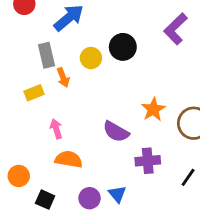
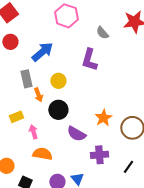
purple L-shape: (176, 29) -> (89, 60), moved, turned -30
black circle: (123, 47) -> (58, 110), moved
yellow rectangle: (34, 93) -> (16, 117), moved

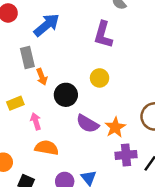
yellow circle: (58, 81) -> (100, 78), moved
orange star: (103, 118) -> (115, 127), moved
purple cross: (99, 155) -> (126, 155), moved

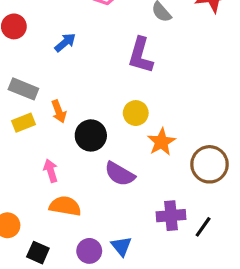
blue arrow: (47, 25) -> (65, 42), size x0.6
gray rectangle: (27, 58) -> (23, 89), moved, turned -55
yellow rectangle: (15, 103) -> (23, 123), moved
orange star: (115, 127) -> (161, 142), moved

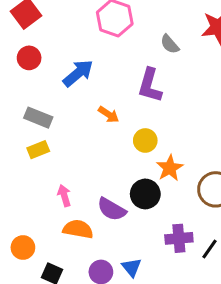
blue arrow: (65, 42) -> (78, 73), size x1.5
orange arrow: (59, 111) -> (109, 114), moved, turned -35
black circle: (91, 135) -> (145, 194), moved
purple semicircle: (120, 174) -> (112, 209), moved

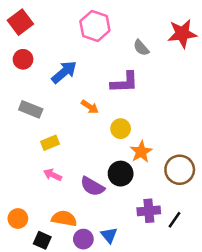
purple L-shape: (150, 85) -> (124, 82), turned -108
yellow rectangle: (38, 150) -> (50, 143), moved
pink arrow: (64, 196) -> (53, 175), turned -48
orange semicircle: (78, 229) -> (64, 219), moved

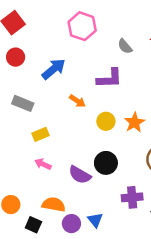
orange star: (141, 152) -> (134, 122), moved

